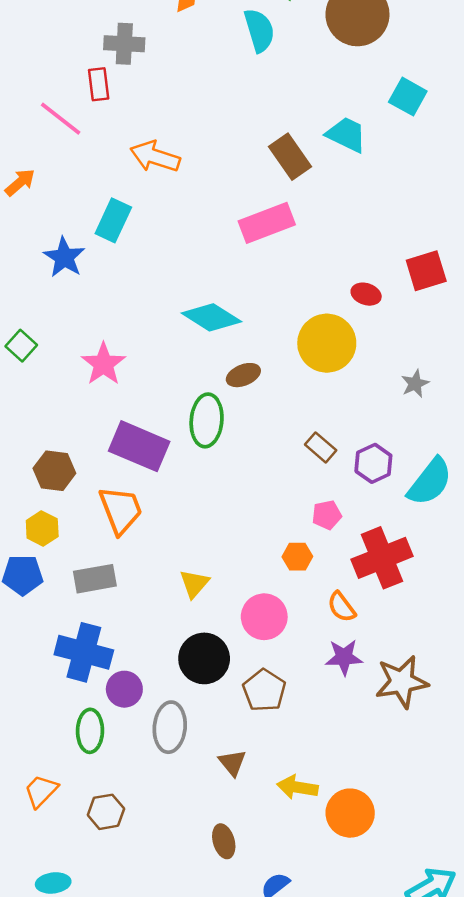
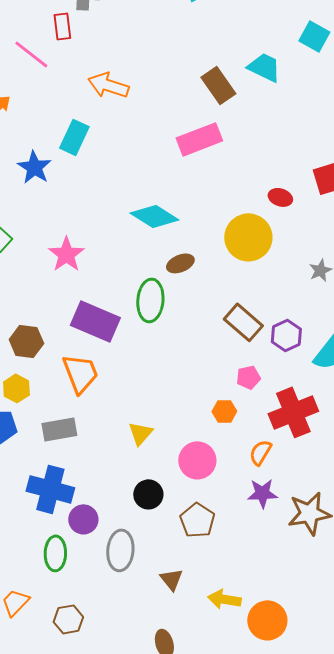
brown rectangle: (321, 447) -> (243, 322), size x1.5
orange semicircle: (342, 607) -> (260, 452), turned 68
black circle: (204, 658) -> (148, 494), size x0.7

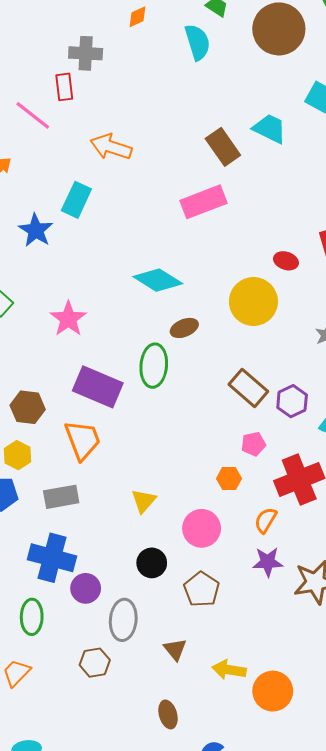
green ellipse: (55, 553) -> (32, 617), moved
brown hexagon: (68, 619) -> (95, 663), moved

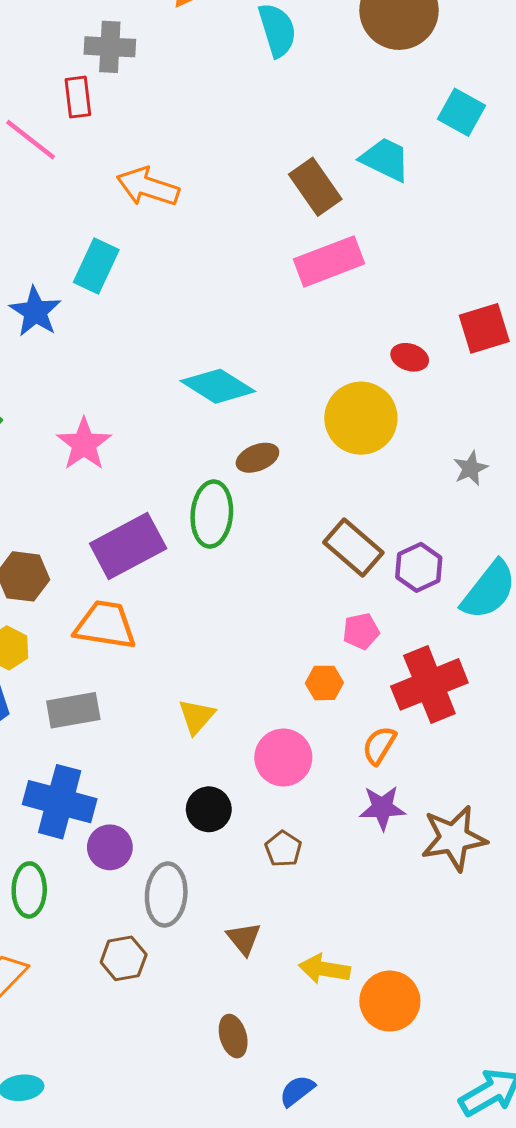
pink rectangle: (204, 202) -> (329, 261), moved
purple rectangle: (98, 387) -> (128, 546), turned -51
orange trapezoid: (83, 440) -> (105, 625), turned -60
brown pentagon: (202, 589) -> (283, 849), size x0.7

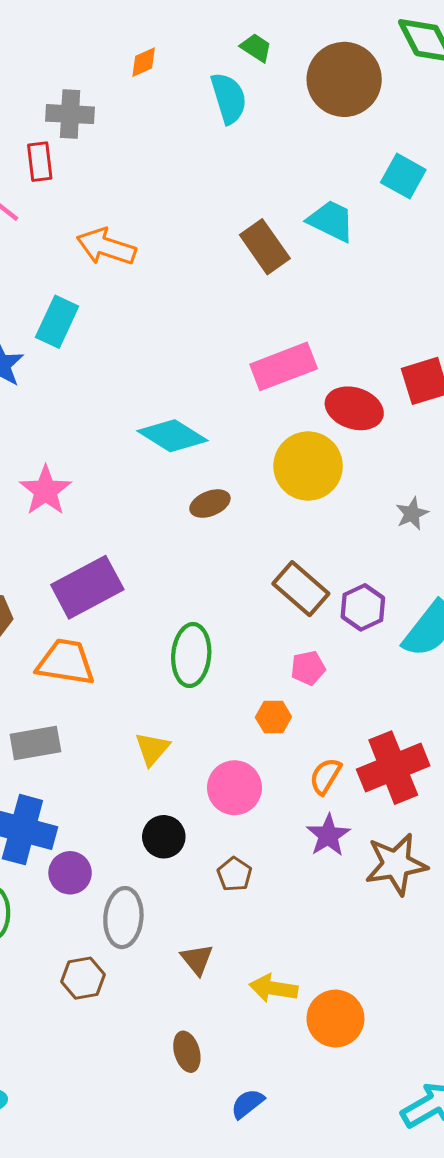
pink rectangle: (329, 261) -> (284, 366), moved
red ellipse: (410, 357) -> (354, 408), size x1.6
green ellipse: (212, 514) -> (191, 655), moved
red cross: (429, 684) -> (393, 768), moved
purple star: (382, 808) -> (328, 835), turned -30

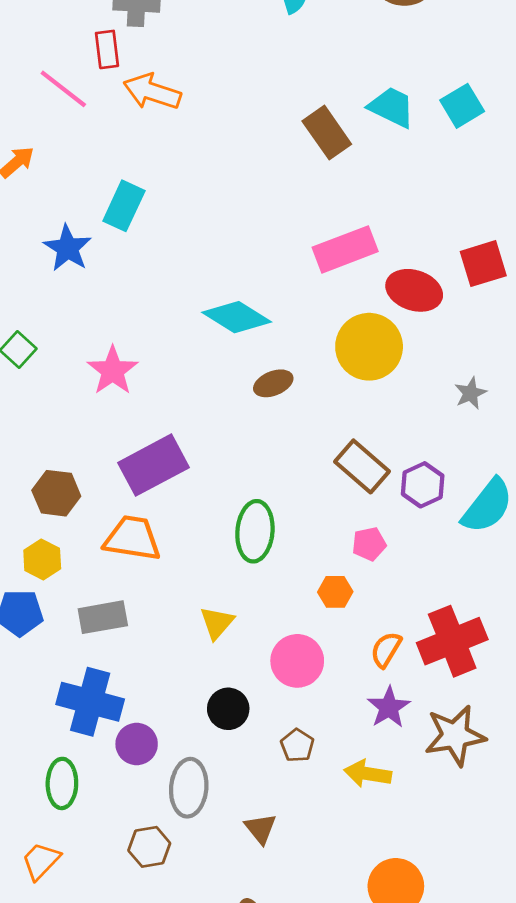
cyan square: (403, 176) -> (462, 106), moved, turned 30
orange arrow: (106, 247) -> (152, 92), moved
yellow arrow: (273, 988) -> (368, 774), moved

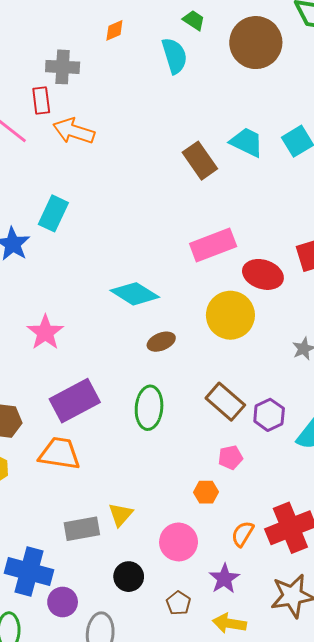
green ellipse: (255, 531) -> (149, 408), moved
gray rectangle: (103, 617) -> (82, 529), moved
purple star: (389, 707) -> (224, 579), moved

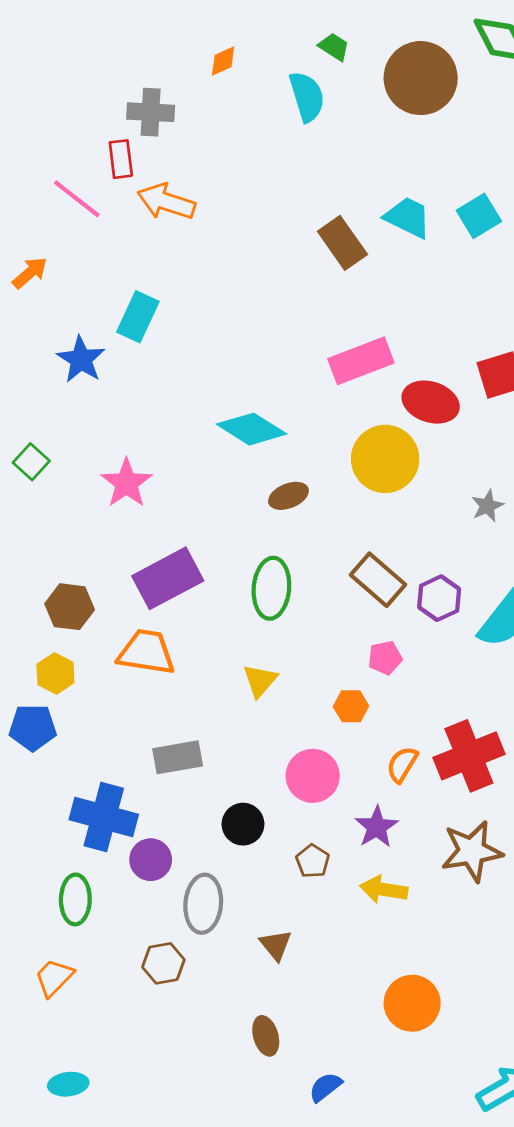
yellow triangle: (121, 515) -> (260, 681), moved

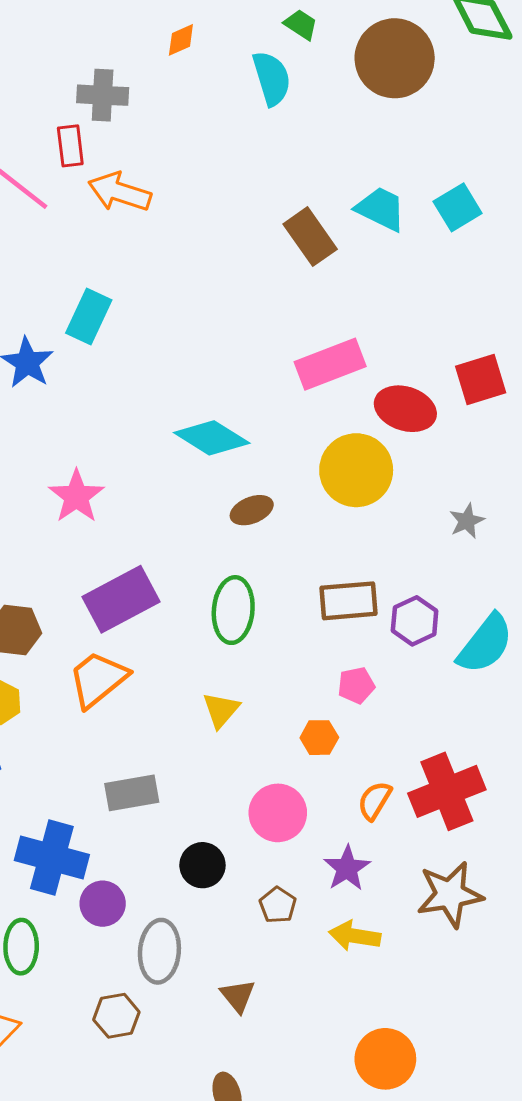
brown rectangle: (378, 580) -> (348, 601), turned -46
orange trapezoid: (146, 652) -> (98, 679), turned -48

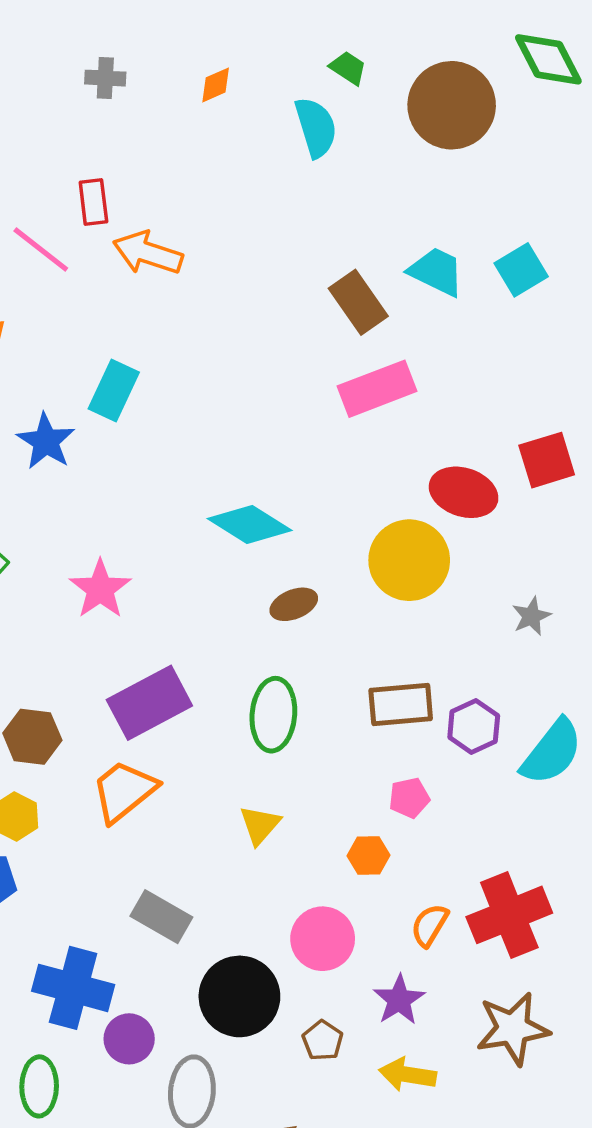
gray cross: (103, 95) -> (105, 78), moved, size x0.7
pink rectangle: (330, 364) -> (377, 389), moved
gray rectangle: (132, 793) -> (161, 917), turned 40
black circle: (202, 865) -> (239, 996), size x1.6

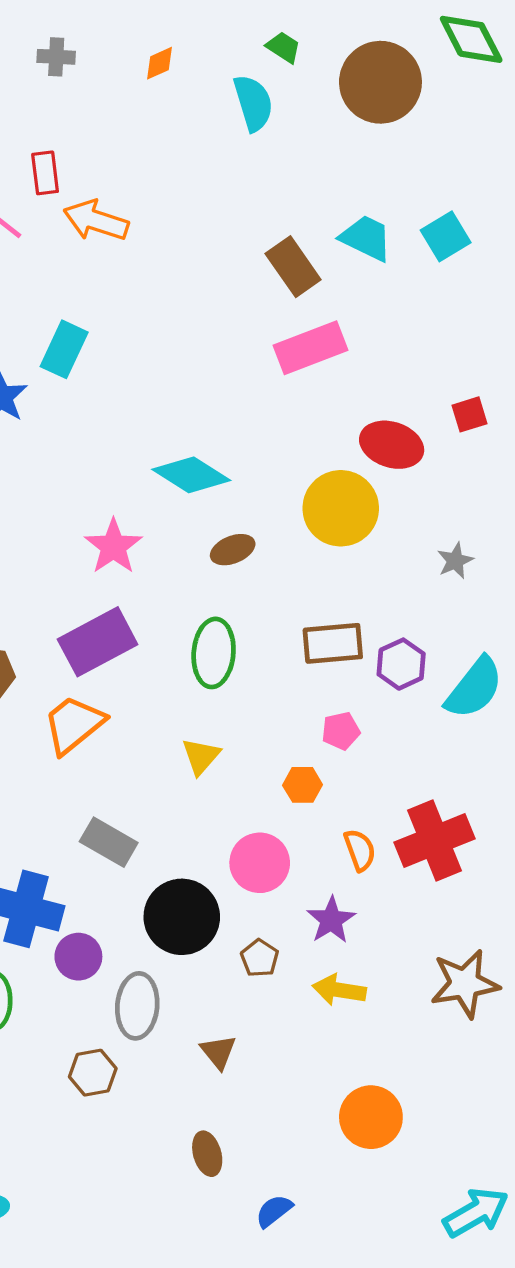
red square: (547, 460) -> (470, 414), size x0.7
pink star: (100, 589) -> (113, 546), moved
orange semicircle: (430, 925) -> (360, 850), turned 129
brown star: (513, 1029) -> (465, 984), moved

